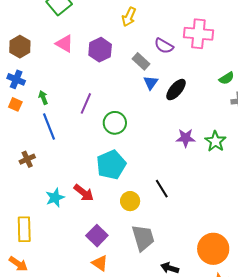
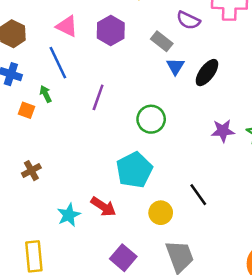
orange square: (15, 104) -> (27, 110), moved
green circle: (115, 123) -> (151, 119), moved
blue line: (49, 126) -> (58, 63), moved

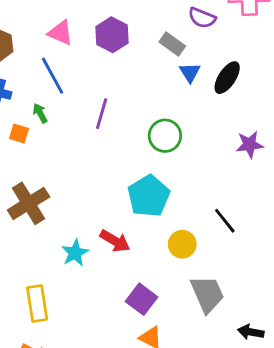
brown cross: (31, 171) -> (29, 203), size x1.8

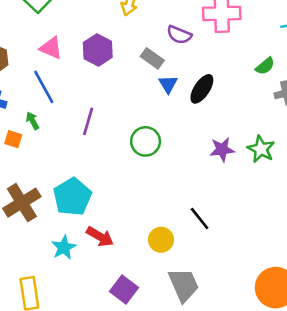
cyan pentagon: (149, 196) -> (72, 197), moved

